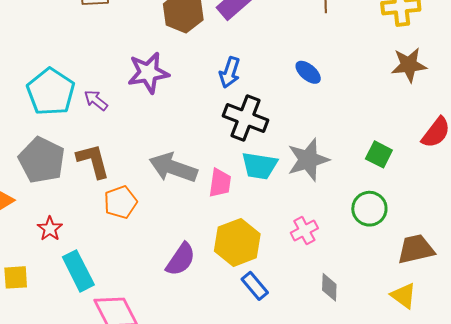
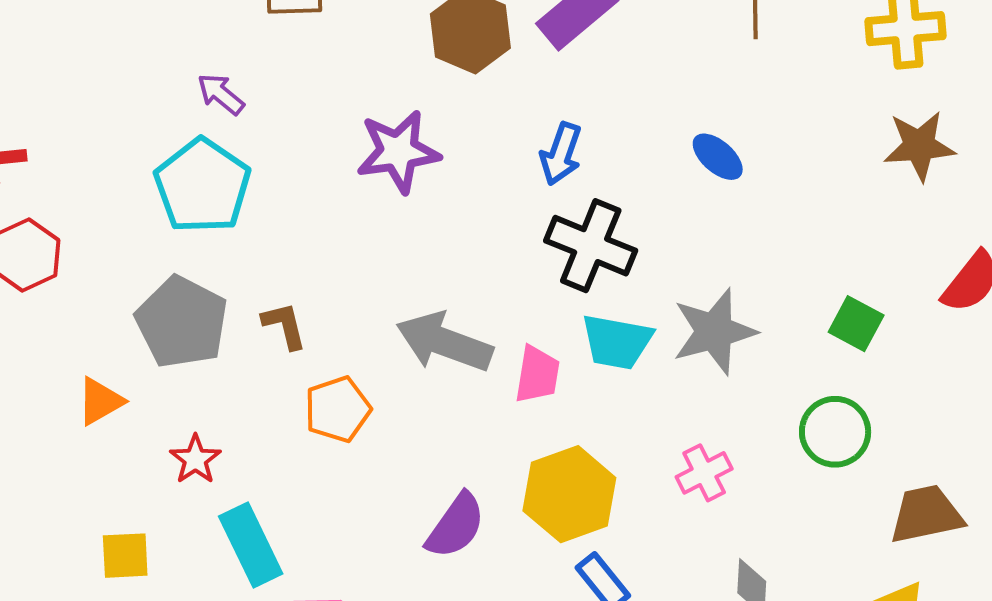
purple arrow: (96, 100) -> (221, 94), moved
brown L-shape: (93, 161) -> (284, 326), size x0.7

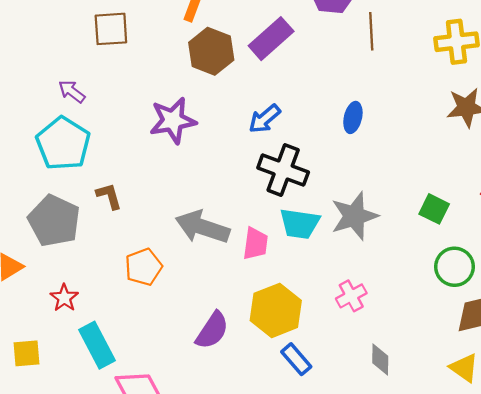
blue arrow: (561, 154) -> (265, 119), turned 32
blue ellipse: (718, 157) -> (353, 117), turned 64
brown L-shape: (284, 326) -> (109, 196), moved
green circle: (835, 432) -> (455, 267), moved

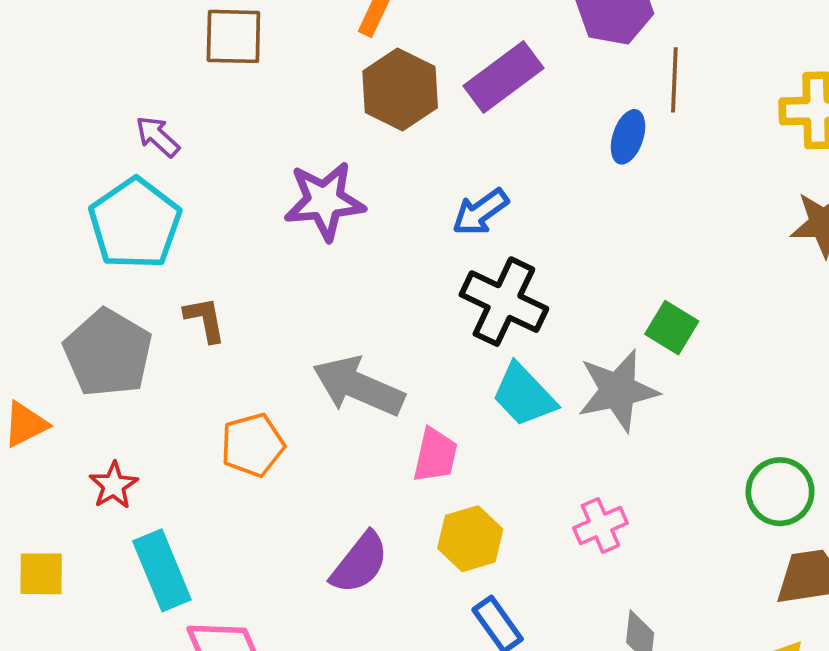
blue ellipse: (353, 117) -> (628, 137), moved
green square: (434, 209) -> (672, 328), moved
cyan trapezoid: (300, 224) -> (524, 395), turned 33
pink trapezoid: (255, 244) -> (435, 455), moved
yellow hexagon: (276, 310) -> (470, 539), size x0.7

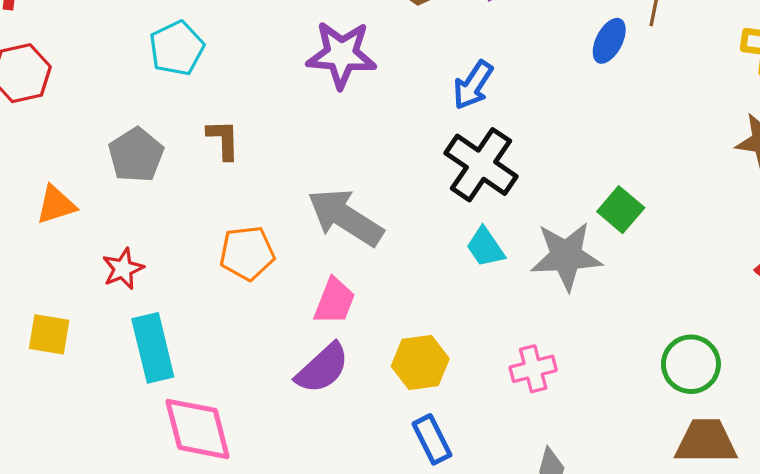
blue arrow: (480, 212) -> (473, 85), turned -30
cyan pentagon: (135, 224) -> (177, 48), size x0.7
gray pentagon: (108, 353) -> (136, 155), size x0.7
cyan trapezoid: (524, 395) -> (485, 247), size x0.7
pink trapezoid: (435, 455) -> (334, 301), moved

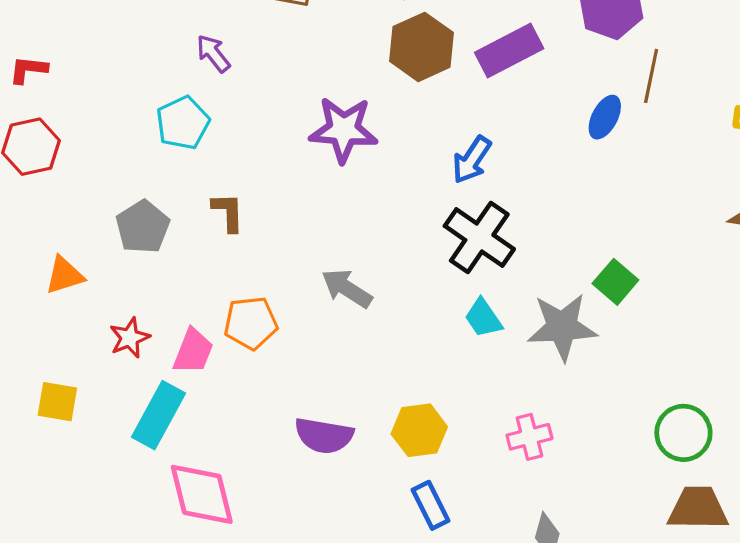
gray arrow: (345, 217) -> (347, 288), size x0.7
pink trapezoid: (334, 301) -> (193, 351), moved
cyan rectangle: (153, 348) -> (158, 415), turned 42
purple semicircle: (322, 368) -> (324, 436), turned 52

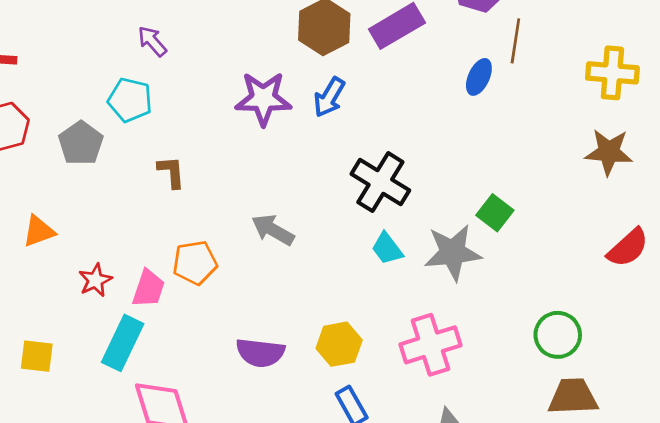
cyan pentagon: (183, 123) -> (130, 100), turned -30
blue arrow: (472, 160) -> (329, 97), moved
gray pentagon: (143, 227) -> (81, 143), moved
yellow square: (57, 402) -> (37, 356), moved
pink cross: (529, 437) -> (430, 345), size x1.6

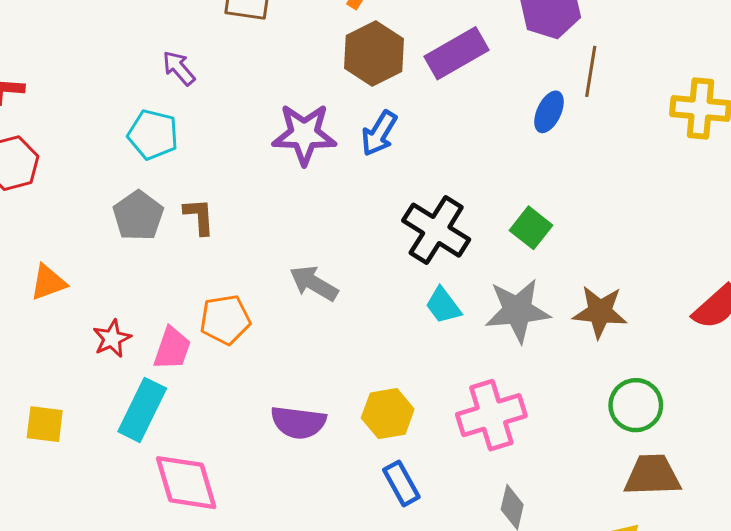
gray pentagon: (81, 143) -> (138, 216), moved
brown star: (609, 152) -> (600, 312), moved
green square: (495, 213) -> (531, 228), moved

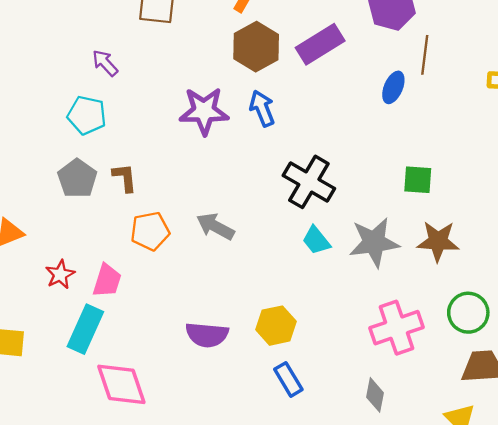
blue arrow: (379, 133) -> (262, 108), turned 129
green square: (531, 228) -> (418, 180), moved, turned -32
orange pentagon: (225, 320) -> (150, 231), moved
pink cross: (491, 415) -> (396, 328), moved

